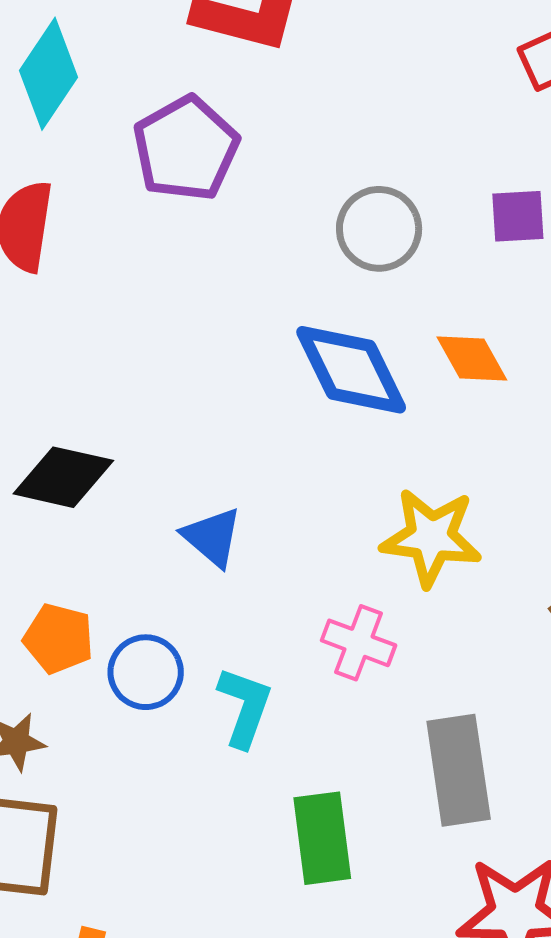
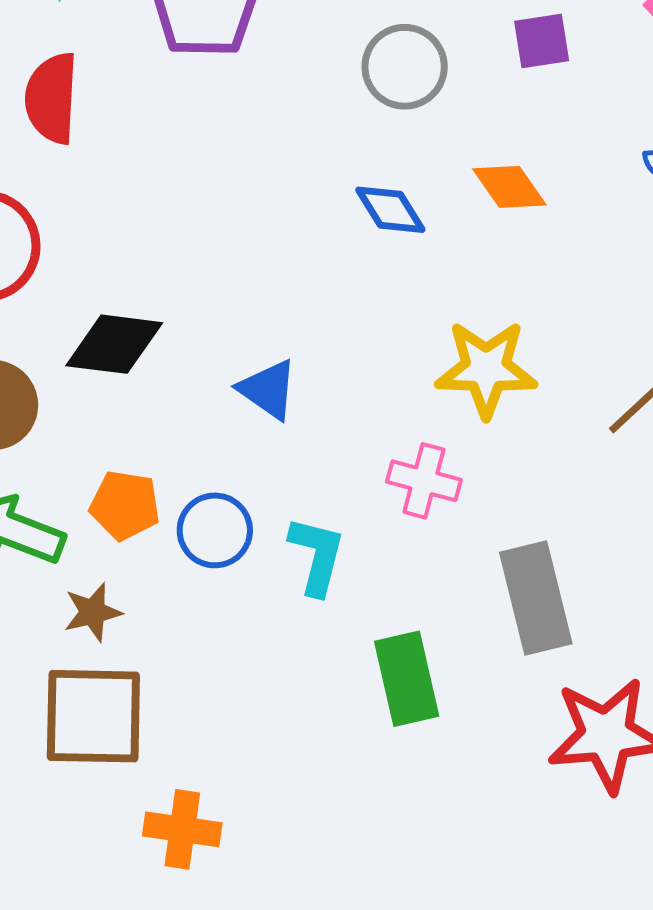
blue diamond: (351, 370) -> (390, 210), size x0.6

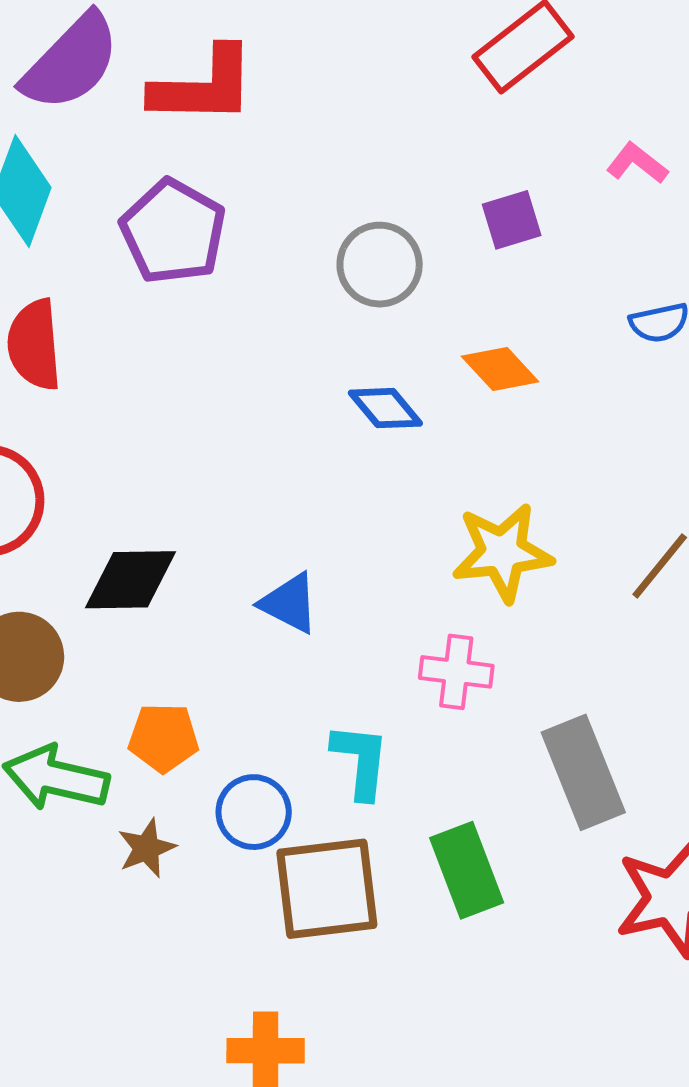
blue circle: (215, 530) -> (254, 812), moved
brown square: (93, 716) -> (327, 889), moved

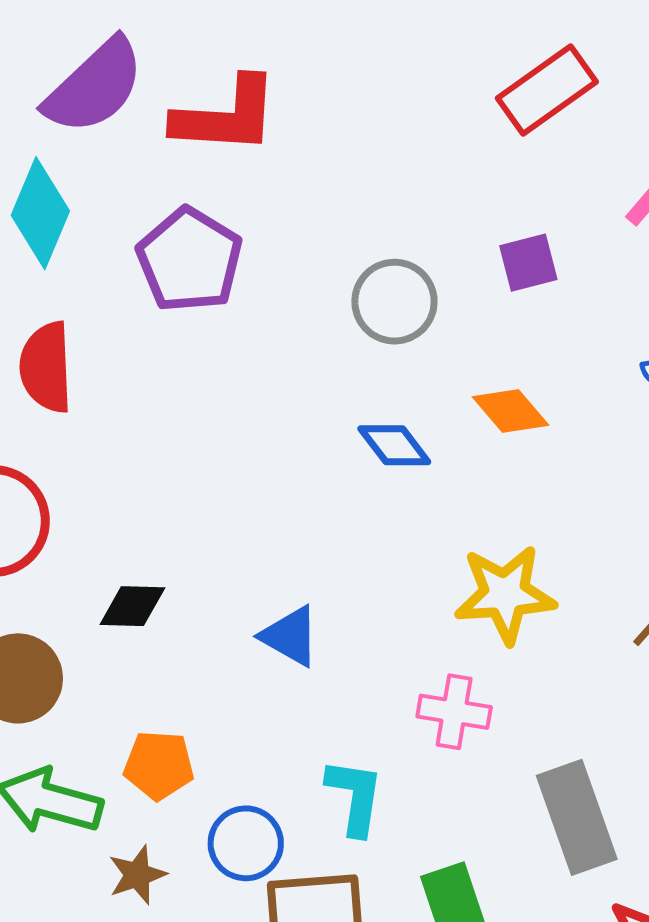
black diamond: (131, 580) -> (132, 606), size x0.7

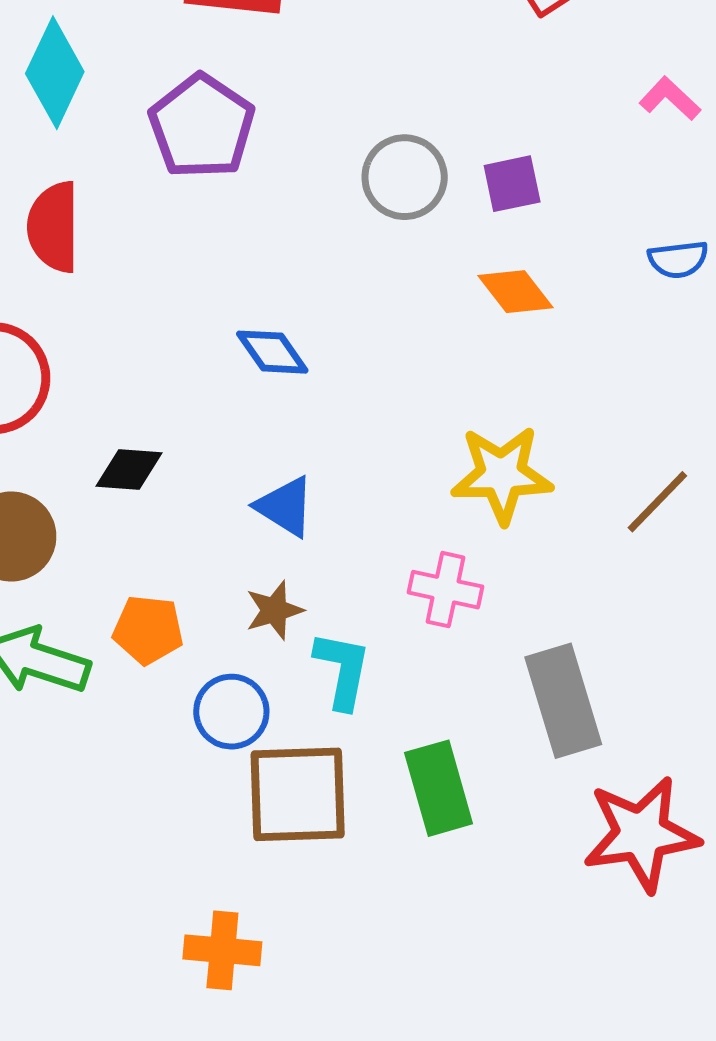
purple square: (528, 263) -> (512, 184), moved
blue diamond: (394, 445) -> (272, 352), moved
brown star: (137, 875) -> (274, 610), moved

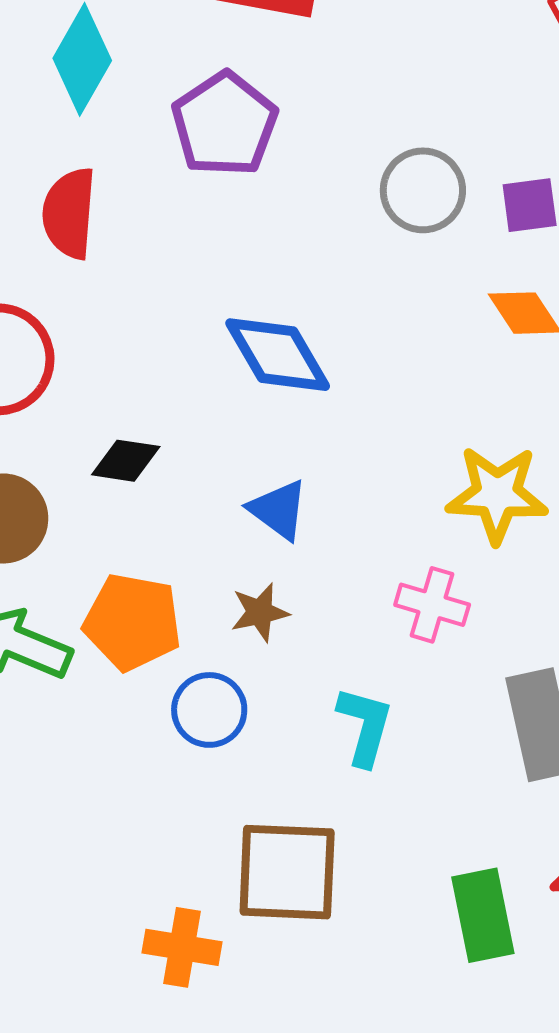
blue diamond: (272, 352) -> (278, 355), size x1.5
orange pentagon: (148, 630) -> (132, 622), size x1.4
cyan L-shape: (342, 670) -> (365, 726), moved
green rectangle: (439, 788) -> (483, 915), moved
brown square: (298, 794) -> (287, 872), moved

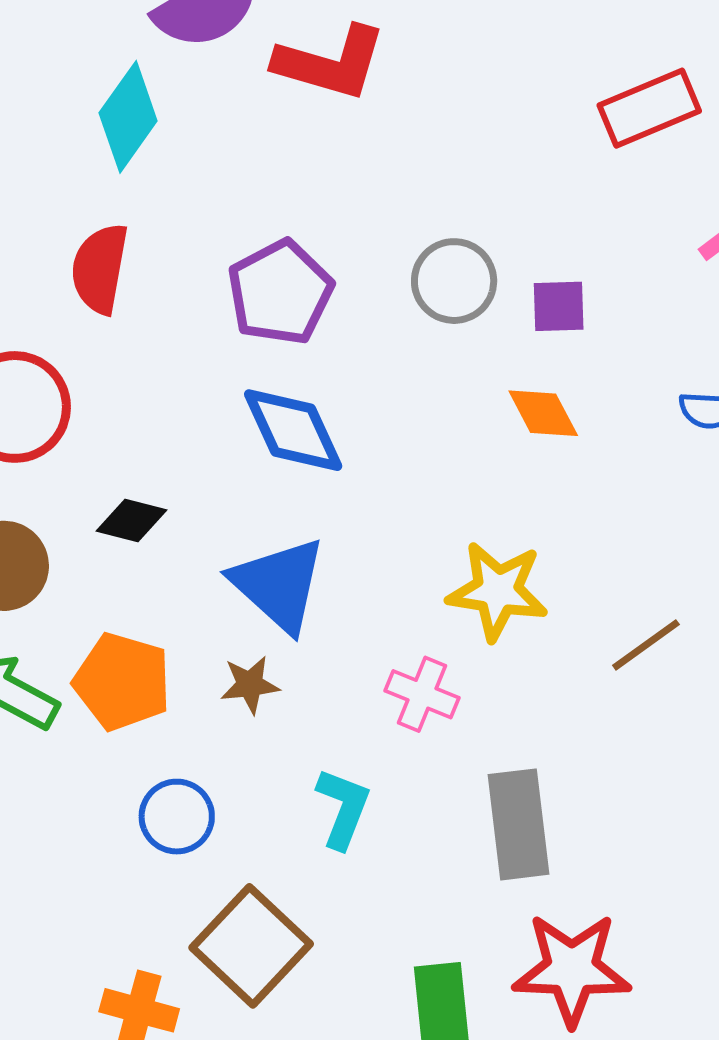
purple pentagon: (225, 124) -> (280, 292), moved
blue triangle: (278, 510) -> (279, 584), size x1.6
blue circle: (209, 710) -> (177, 817), moved
brown square: (287, 872) -> (251, 946), turned 35

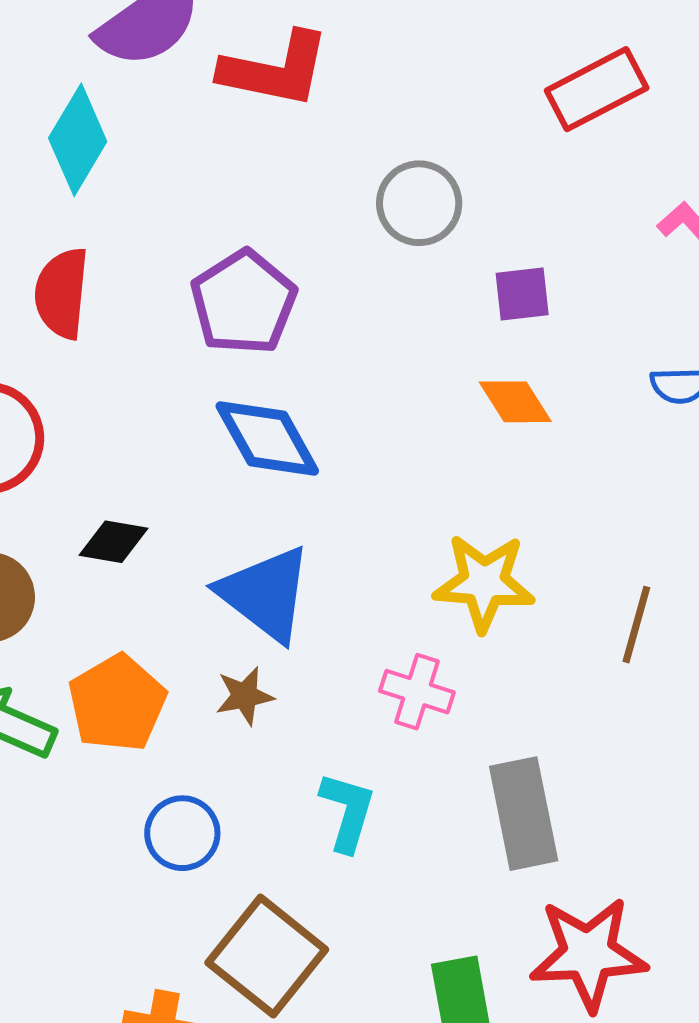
gray circle: (454, 281) -> (419, 203), moved
brown line: (646, 645) -> (636, 625), turned -34
orange pentagon: (122, 682) -> (117, 703), turned 30

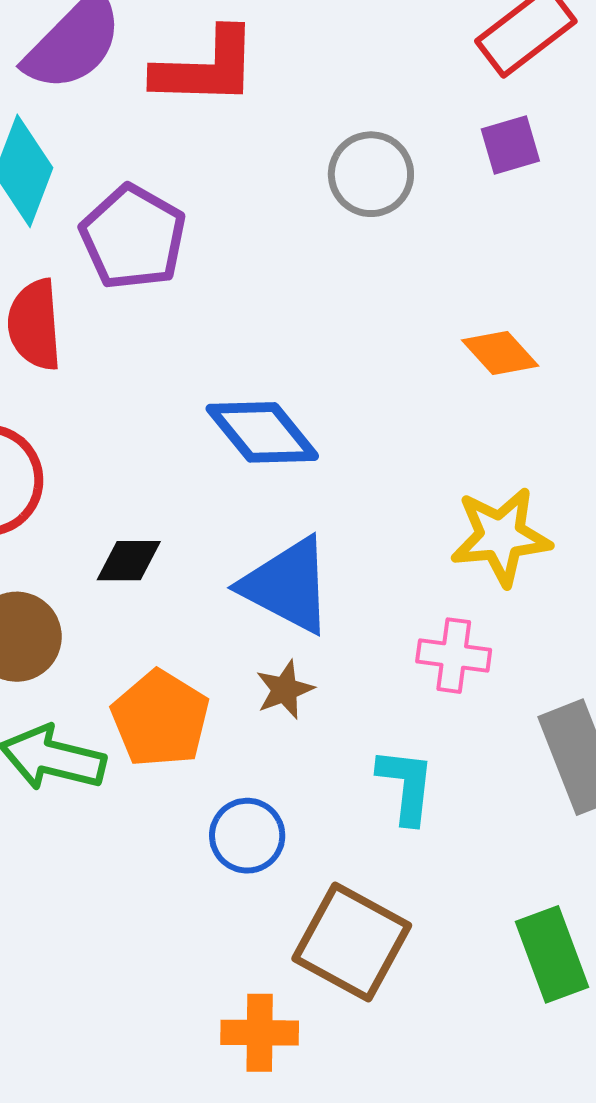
purple square: (522, 294) -> (510, 145), moved
purple pentagon: (243, 302) -> (133, 237), moved

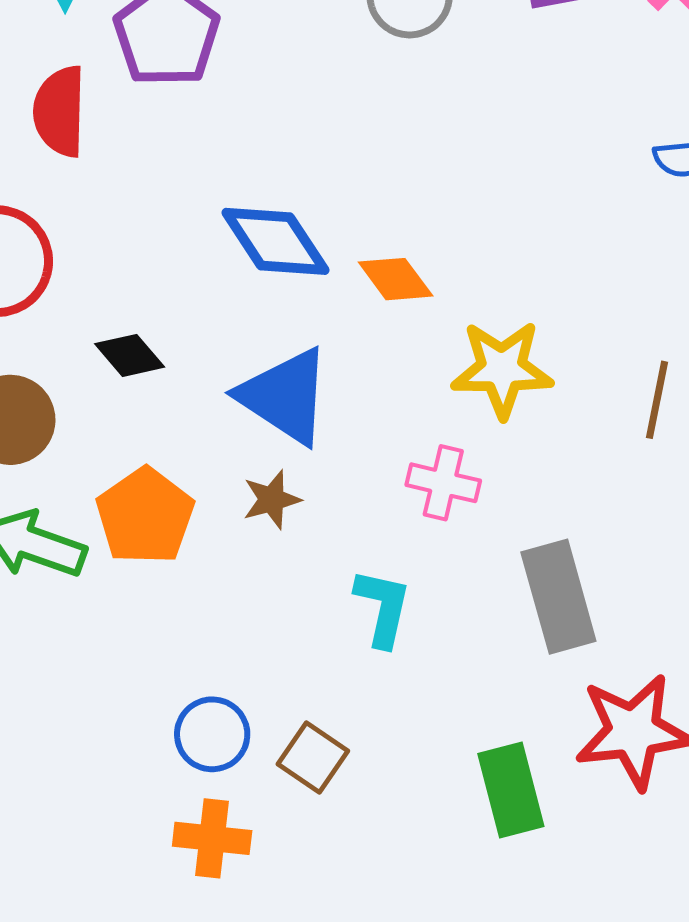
orange diamond: (500, 353) -> (396, 279), moved
black diamond: (129, 561) -> (130, 355), turned 44
blue circle: (247, 836) -> (212, 734), moved
brown square: (352, 942) -> (313, 758), size x0.6

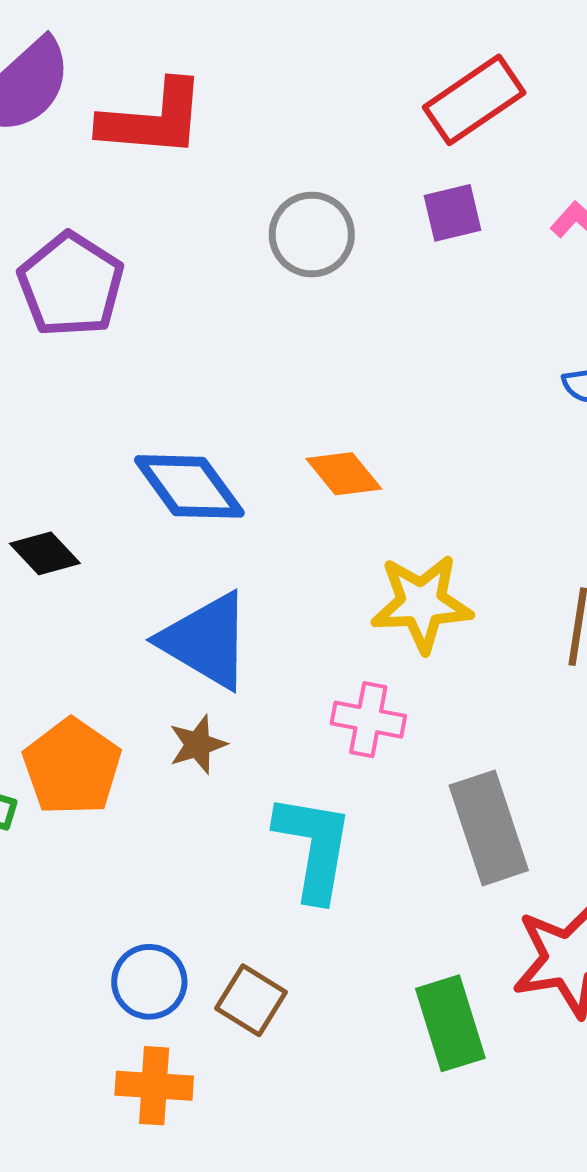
orange diamond: (396, 279) -> (344, 474), moved
black diamond: (130, 355) -> (45, 553), moved
cyan L-shape: (383, 608) -> (314, 847), size x1.4

